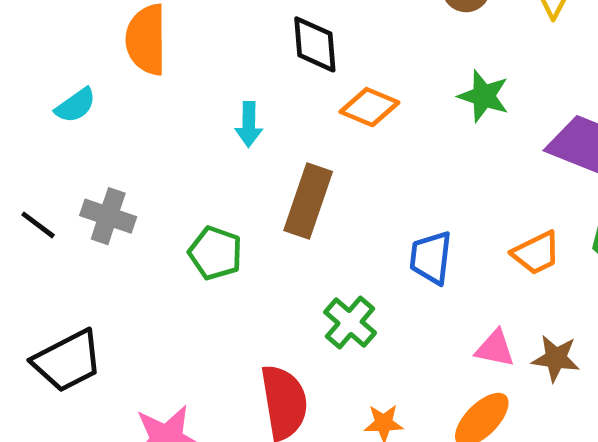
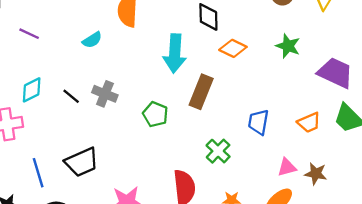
cyan arrow: (249, 124) -> (175, 53), size x1.8
pink triangle: (495, 348) -> (287, 167), turned -30

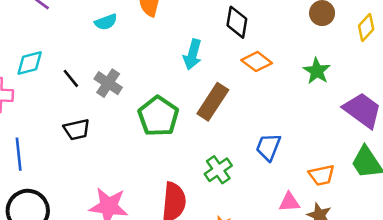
cyan arrow: (175, 53) -> (192, 54), size x0.7
green pentagon: (155, 114) -> (158, 116), size x1.4
orange trapezoid: (309, 123) -> (322, 175), moved
black trapezoid: (82, 162) -> (77, 130), moved, size x0.7

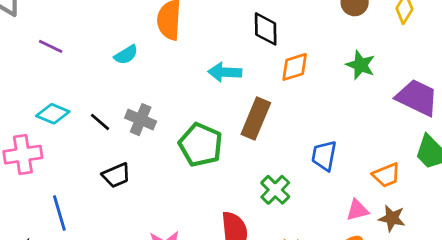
cyan arrow: (192, 54) -> (225, 72), turned 88
orange diamond: (257, 62) -> (295, 67), turned -44
cyan diamond: (30, 63) -> (53, 114), turned 48

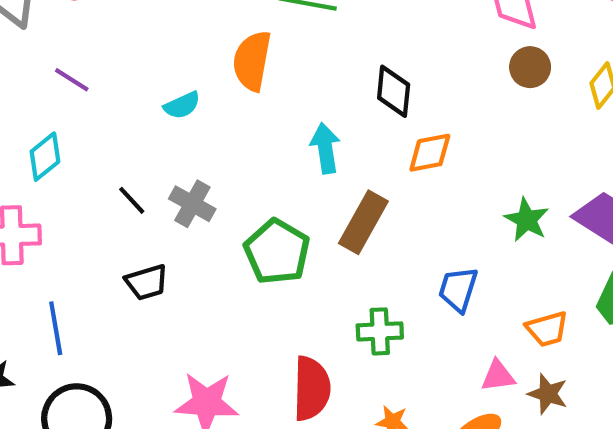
green star: (361, 65) -> (527, 220), moved
cyan arrow: (225, 72) -> (325, 148), turned 72
cyan diamond: (53, 114) -> (45, 157), moved, turned -68
green cross: (275, 190) -> (380, 331), turned 36

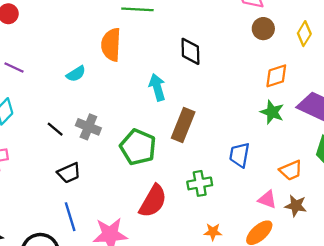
orange diamond: (430, 153) -> (276, 76), moved
blue line: (56, 328) -> (70, 217), moved
pink triangle: (498, 376) -> (267, 199), turned 36
red semicircle: (312, 388) -> (153, 201), moved, turned 36

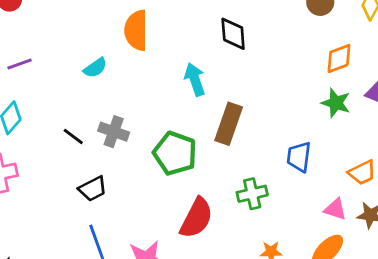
purple line: (14, 68) -> (19, 64), turned -42

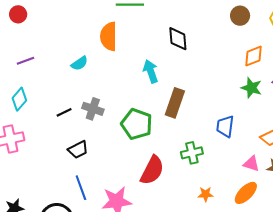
black line: (73, 136) -> (64, 112), turned -63

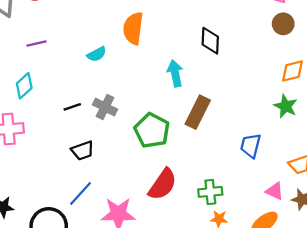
green cross: (192, 153) -> (210, 192), moved
blue line: (81, 188) -> (80, 194), turned 55

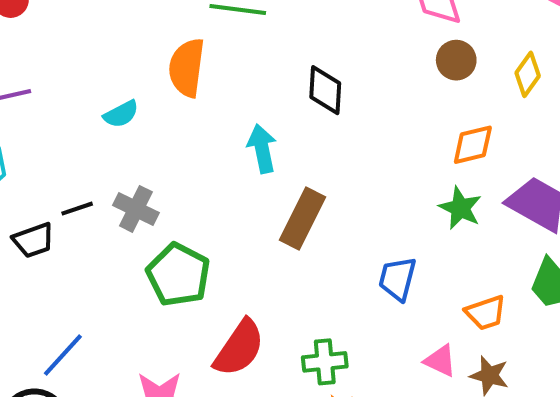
green pentagon: (152, 130) -> (178, 275), moved
black trapezoid: (83, 151) -> (33, 240), moved
blue line: (80, 194) -> (63, 355), moved

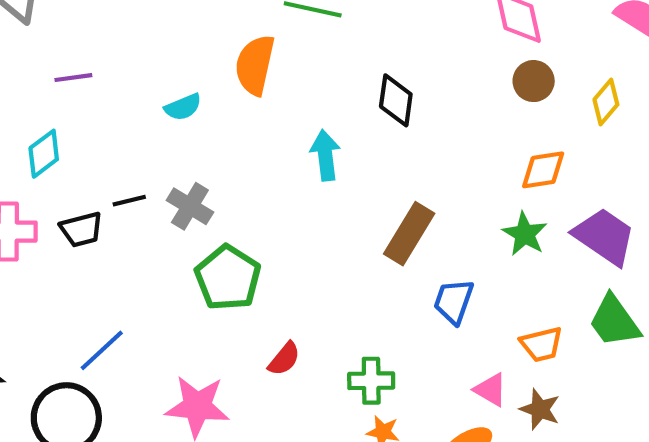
brown rectangle: (302, 219) -> (409, 234), moved
red semicircle: (239, 348) -> (284, 359), size x0.6

